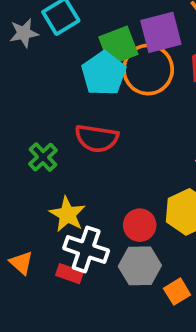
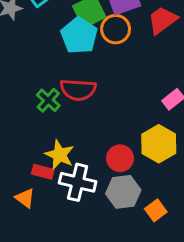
orange circle: (148, 70) -> (116, 29), size x0.7
green cross: (43, 157) -> (48, 100), moved
red rectangle: (70, 274) -> (43, 172), moved

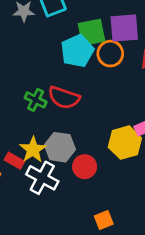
green cross: (48, 100) -> (36, 100), turned -30
yellow hexagon: (159, 144) -> (125, 143), moved
gray hexagon: (123, 192) -> (60, 147), moved

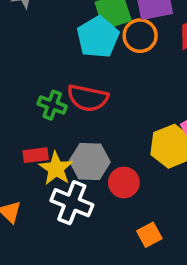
red rectangle: (14, 161) -> (36, 155), moved, turned -30
orange square: (104, 220) -> (149, 235), moved

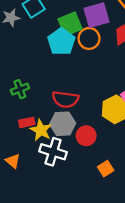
red semicircle: (88, 98) -> (65, 99), moved
green cross: (52, 105) -> (20, 89), moved, turned -36

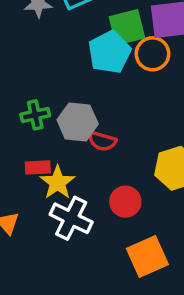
red semicircle: (65, 99) -> (102, 141), size x0.7
gray hexagon: (63, 124) -> (78, 122), moved
orange square: (106, 169) -> (147, 256), size x1.6

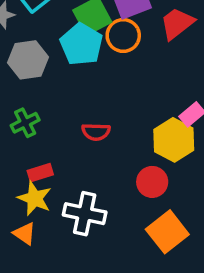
gray hexagon: (78, 122) -> (28, 60), moved
yellow star: (58, 182) -> (35, 198), moved
red circle: (125, 202) -> (152, 182), moved

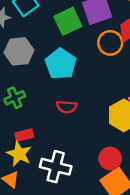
orange circle: (123, 35) -> (110, 43), moved
cyan pentagon: (81, 44) -> (61, 64), moved
red circle: (152, 182) -> (110, 158), moved

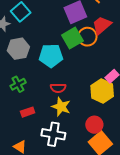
green square: (68, 21) -> (72, 38), moved
cyan pentagon: (61, 64) -> (51, 56), turned -30
yellow star: (19, 154) -> (61, 107), moved

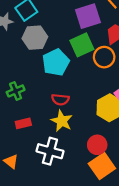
orange circle: (87, 37) -> (104, 57), moved
gray hexagon: (18, 49) -> (35, 38), moved
cyan pentagon: (51, 56) -> (56, 62), turned -30

